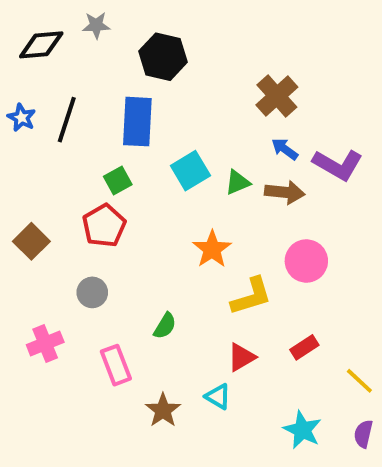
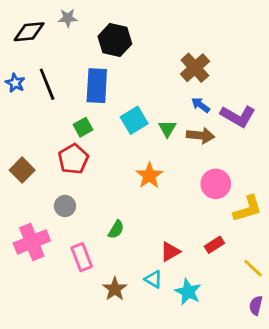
black line: (67, 120) -> (47, 84), turned -40
green triangle: (238, 182) -> (167, 129), turned -36
yellow L-shape: (251, 296) -> (248, 209), moved
pink cross: (45, 343) -> (32, 242), size x1.4
cyan star: (302, 430) -> (188, 292), moved

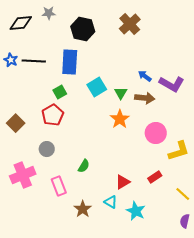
brown cross: (195, 68) -> (130, 24), moved
black line: (47, 84) -> (34, 61), turned -65
orange star: (149, 176) -> (120, 119), moved

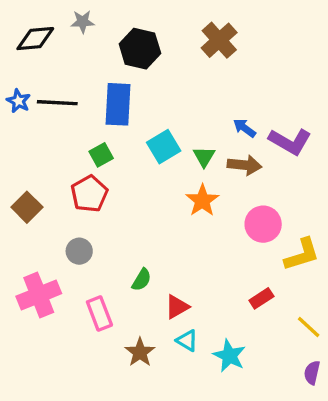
red triangle: (123, 182) -> (177, 307), moved

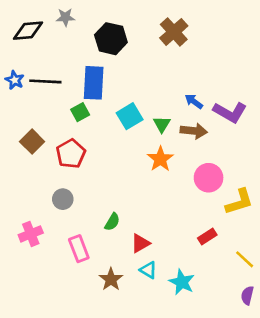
green square: (101, 155) -> (80, 112), moved
brown square: (27, 207) -> (32, 142), moved
pink cross: (39, 295) -> (31, 234), size x0.7

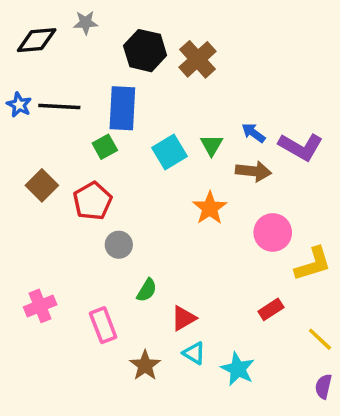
brown cross: (174, 32) -> (198, 59), moved
green triangle: (162, 124) -> (212, 145), moved
gray circle: (63, 199) -> (119, 245), moved

